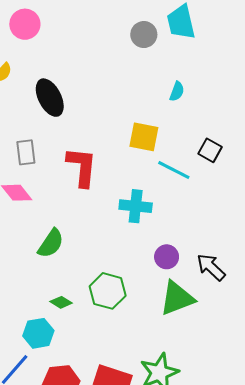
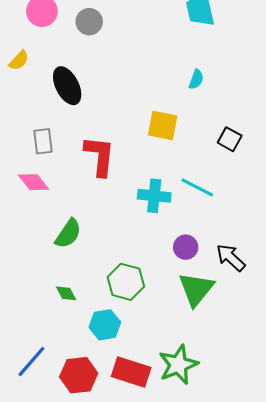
gray circle: (144, 35) -> (89, 22), moved
cyan line: (174, 170) -> (197, 187), moved
green triangle: (177, 298) -> (196, 289), turned -30
green diamond: (61, 302) -> (66, 293), moved, turned 30
cyan hexagon: (38, 333) -> (105, 325), moved

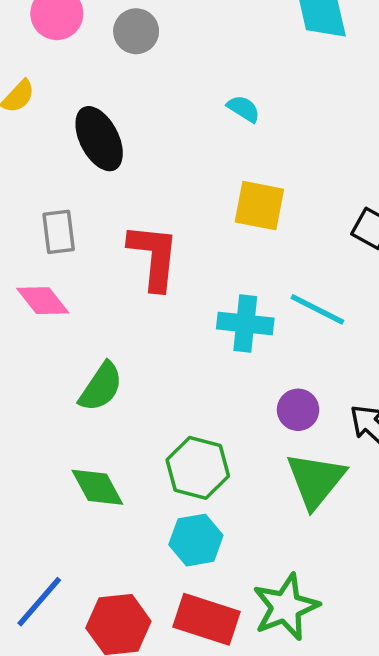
cyan semicircle: (196, 79) -> (243, 109), moved, turned -78
green diamond: (66, 293) -> (97, 487), size x1.5
cyan hexagon: (105, 325) -> (196, 540), moved

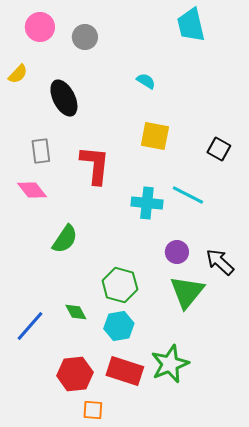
green diamond: (97, 487) -> (76, 312), moved, size x0.7
blue line: (39, 602) -> (30, 326), moved

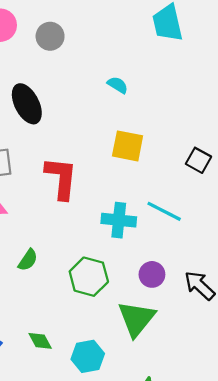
green semicircle: (65, 239) -> (28, 260), size x0.7
green hexagon: (120, 285) -> (89, 277), moved
green triangle: (187, 292) -> (136, 319), moved

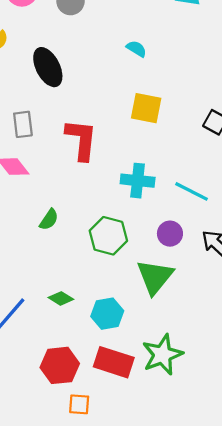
cyan line: (164, 211) -> (192, 191), moved
green diamond: (40, 341) -> (61, 298), turned -30

